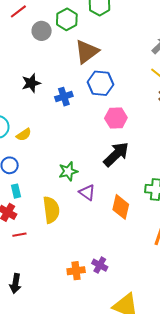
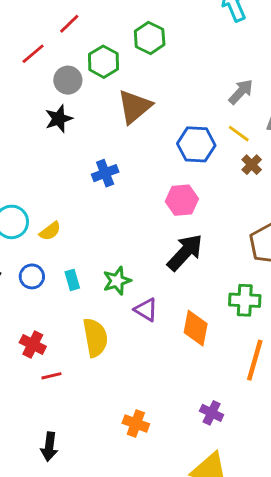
black star: (31, 83) -> (59, 119), moved
blue hexagon: (100, 83) -> (196, 144), moved
cyan rectangle: (16, 191) -> (72, 280), moved
purple cross: (100, 265) -> (212, 413), moved
orange cross: (76, 271) -> (136, 423), turned 30

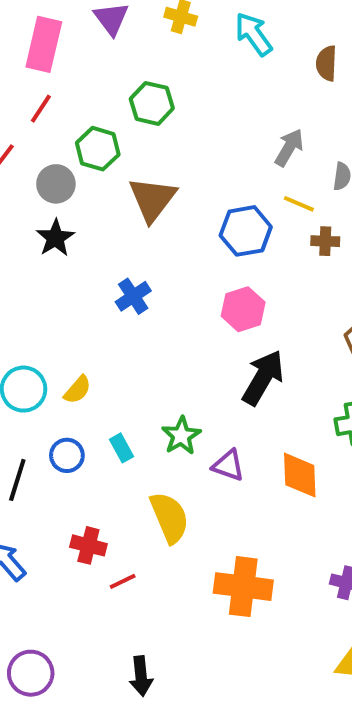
brown cross: (252, 165) -> (325, 241), turned -30
orange cross: (136, 423) -> (243, 587), moved, size x1.6

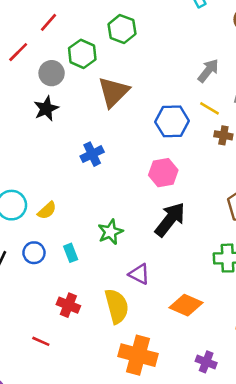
green star: (181, 436) -> (110, 232), moved
orange diamond: (300, 475) -> (186, 305), moved, turned -72
yellow semicircle: (169, 517) -> (117, 306), moved
red cross: (88, 545) -> (68, 305), moved
red line: (123, 581) -> (41, 341), moved, turned 42

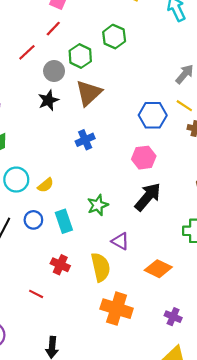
brown triangle: (114, 92) -> (89, 93), moved
cyan rectangle: (71, 253) -> (64, 221), size x1.5

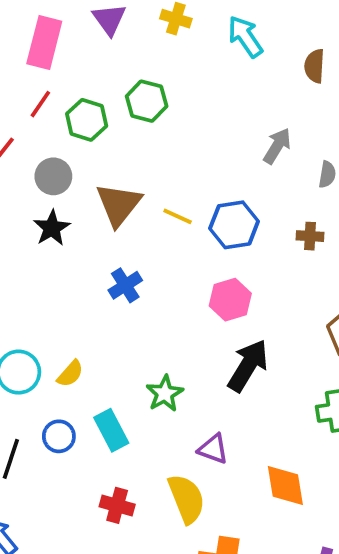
green hexagon: (80, 56) -> (87, 120), moved
yellow line: (184, 106) -> (178, 216), moved
orange diamond: (158, 269) -> (285, 485), turned 64

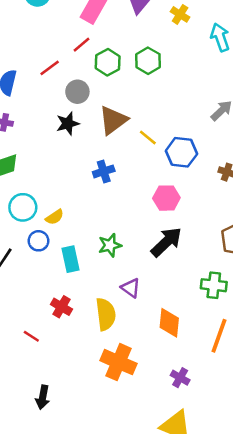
blue circle: (59, 436) -> (38, 241), moved

